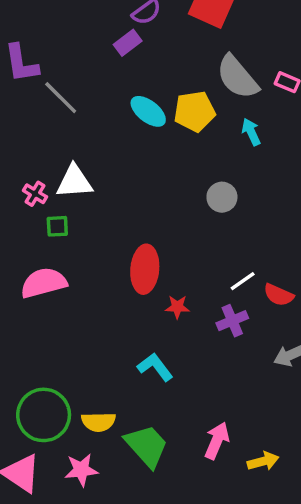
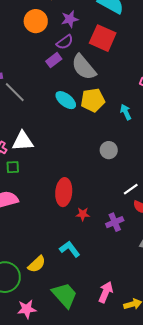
gray semicircle: (237, 77) -> (84, 67), moved
white line: (243, 281) -> (131, 189), moved
yellow semicircle: (98, 422) -> (37, 264), moved, turned -42

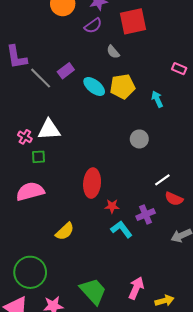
red square: (103, 38) -> (133, 21), turned -36
purple rectangle: (54, 60) -> (66, 71), moved
gray semicircle: (84, 67) -> (113, 52), size x0.5
cyan L-shape: (70, 249) -> (121, 229), moved
yellow semicircle: (37, 264) -> (65, 231), moved

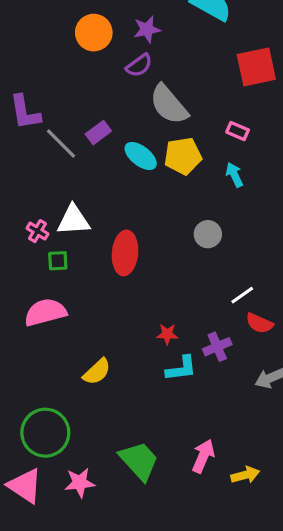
red square: (133, 21) -> (256, 67), moved
gray semicircle: (113, 52) -> (169, 104), size x2.0
pink rectangle: (179, 69) -> (238, 131), moved
red ellipse: (92, 183) -> (125, 253), moved
cyan L-shape: (121, 229) -> (181, 369), turned 120

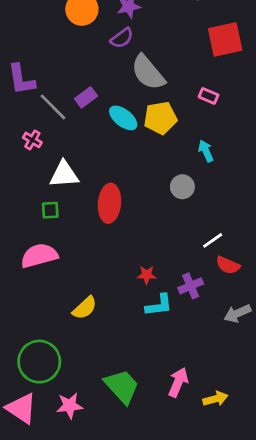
cyan arrow: (234, 175) -> (206, 151), moved
pink cross: (38, 231) -> (32, 140), moved

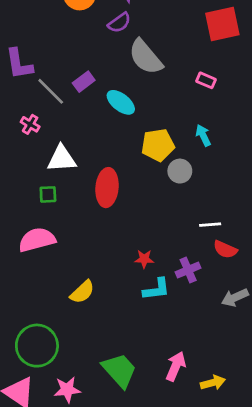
yellow pentagon: (160, 118) -> (158, 145), moved
white line: (213, 240) -> (210, 225), turned 30

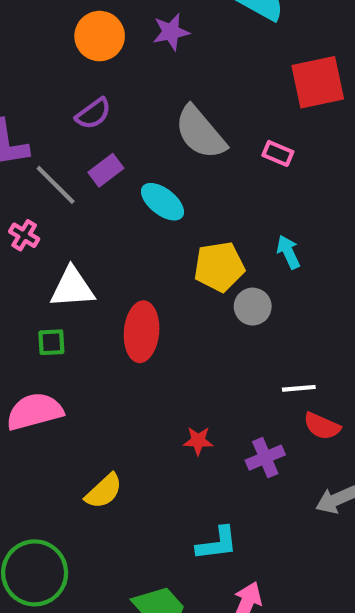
purple semicircle: (119, 23) -> (93, 114), moved
pink rectangle: (206, 80) -> (278, 153), moved
cyan L-shape: (156, 289) -> (217, 544), moved

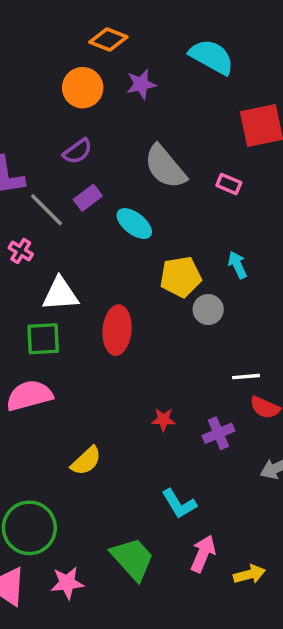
green square: (51, 342) -> (43, 339), size x1.5
cyan L-shape: (217, 544) -> (179, 504), turned 66

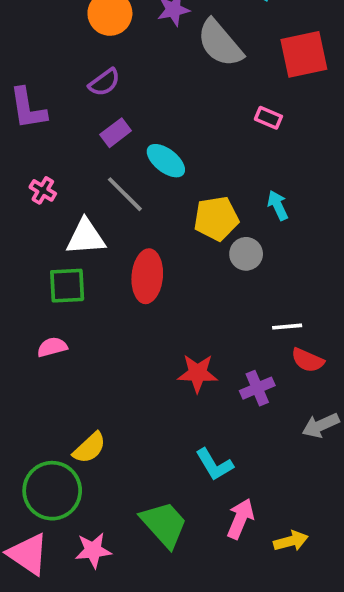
gray semicircle: (165, 167) -> (220, 43), moved
gray line: (47, 210) -> (125, 194), moved
pink semicircle: (29, 395) -> (52, 347), size x0.6
red star: (163, 420) -> (198, 373), size x1.5
yellow semicircle: (86, 461) -> (89, 448), moved

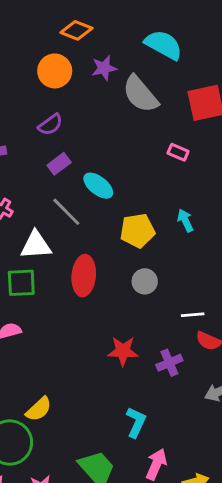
gray circle: (246, 254) -> (145, 281), moved
cyan L-shape: (214, 465) -> (136, 422), turned -124

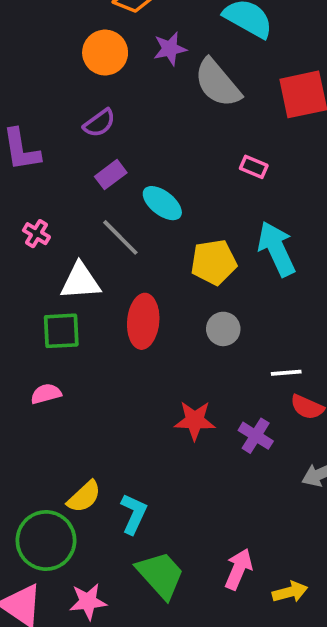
pink rectangle: (178, 152) -> (254, 167), moved
cyan arrow: (185, 220) -> (277, 249), size x1.8
purple cross: (169, 363) -> (256, 436), turned -35
cyan L-shape: (136, 422) -> (134, 514), moved

